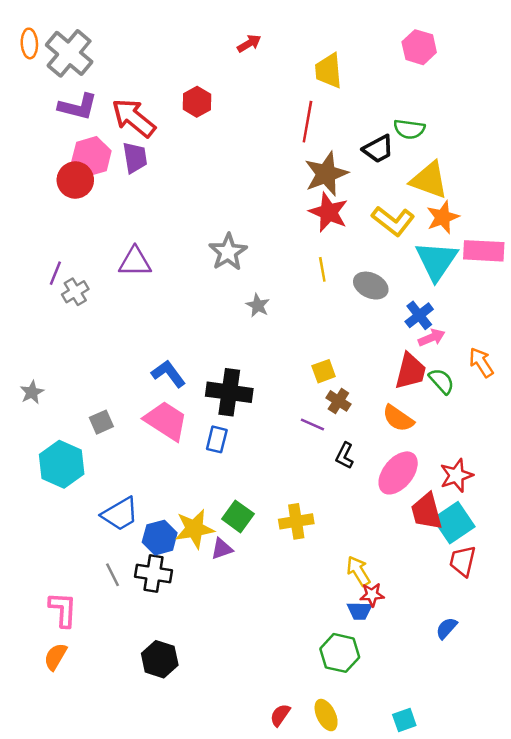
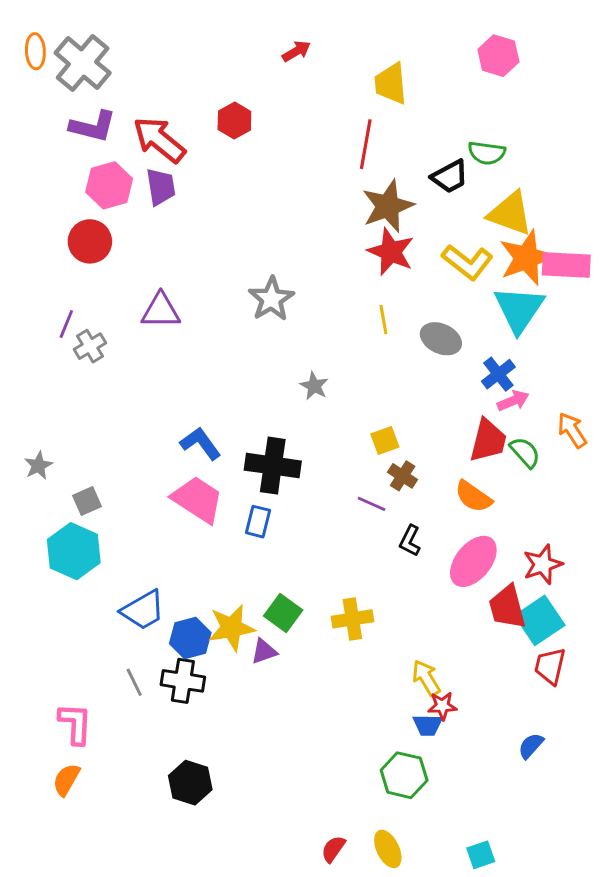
red circle: (75, 180) -> (90, 241), moved
orange star: (443, 217) -> (526, 258), size x1.4
pink rectangle: (484, 251) -> (566, 265), moved
gray star: (258, 305) -> (314, 386), moved
gray square: (101, 422) -> (87, 501), moved

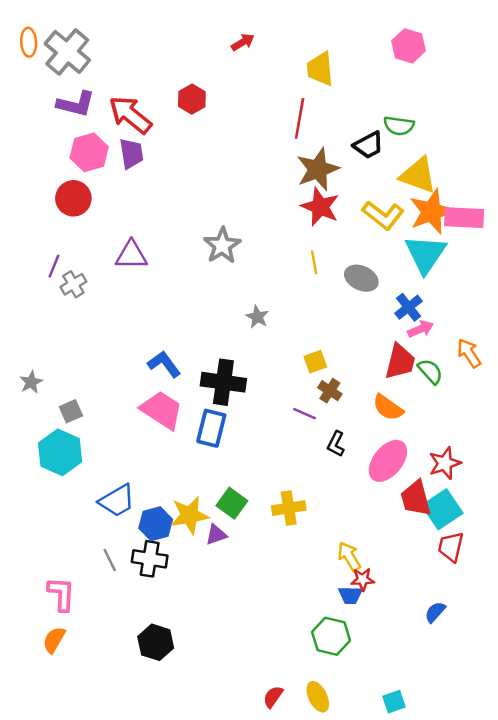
blue rectangle: (258, 522) -> (211, 428), size x1.4

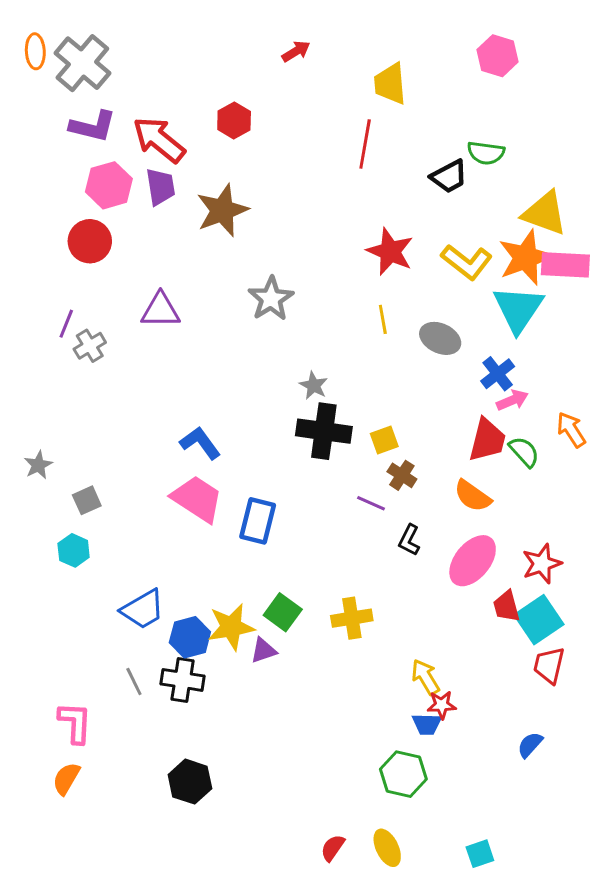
brown star: (318, 169) -> (222, 210), moved
yellow triangle: (418, 175) -> (545, 213), moved
black cross: (223, 382) -> (324, 431), moved
cyan hexagon: (60, 452) -> (74, 550), size x0.6
red trapezoid: (416, 498) -> (506, 606), size x0.7

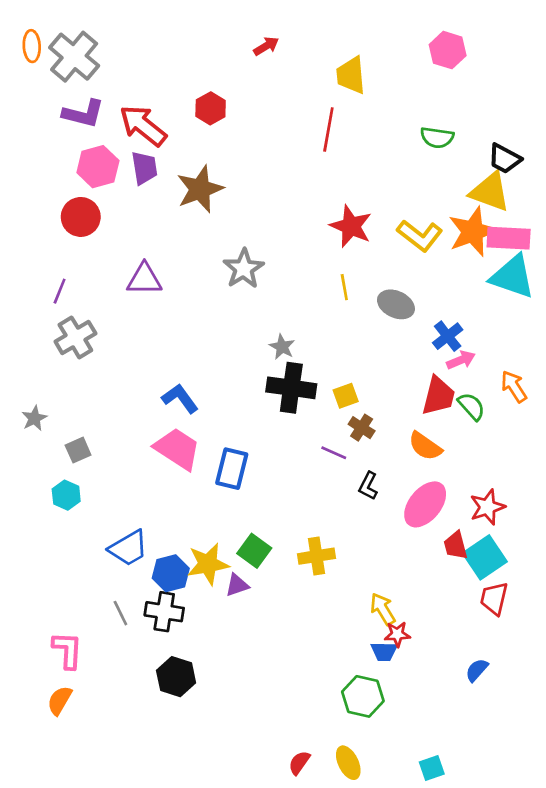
black trapezoid: (449, 176) -> (505, 159), moved, turned 56
cyan triangle: (518, 309) -> (513, 277), moved, turned -45
gray cross: (90, 346) -> (75, 338), moved, size x1.4
black hexagon: (190, 782) -> (176, 677), moved

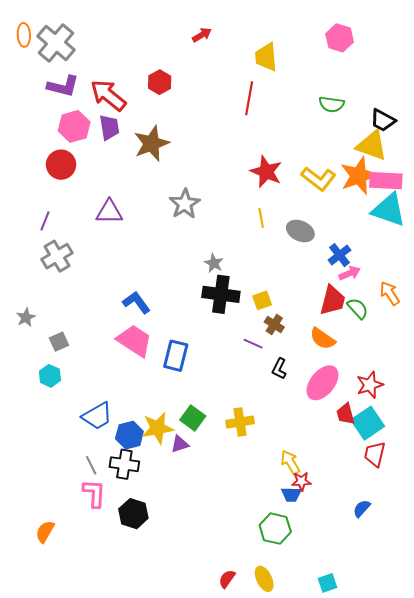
pink L-shape: (67, 650) -> (94, 493), moved

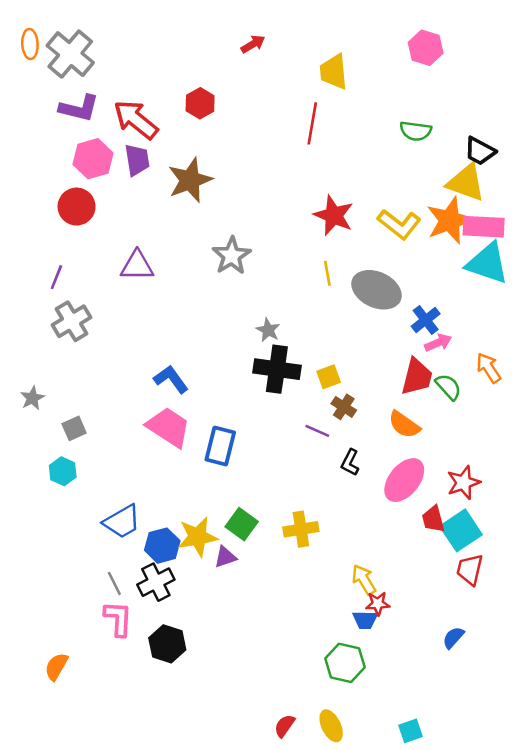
gray ellipse: (300, 231) -> (377, 290), size x1.4
black cross: (124, 464) -> (156, 582), turned -36

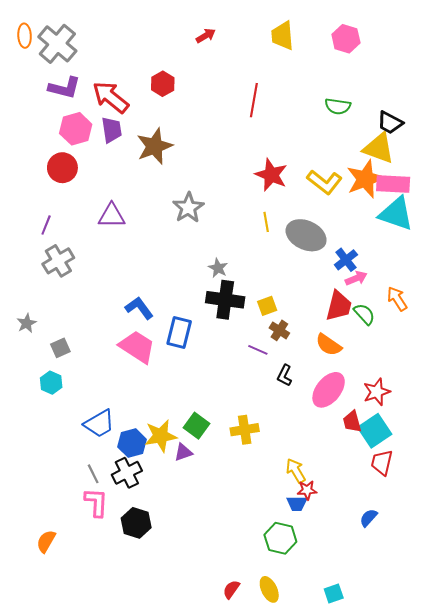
yellow trapezoid: (334, 72) -> (282, 36), moved
blue rectangle: (220, 446) -> (179, 332), moved

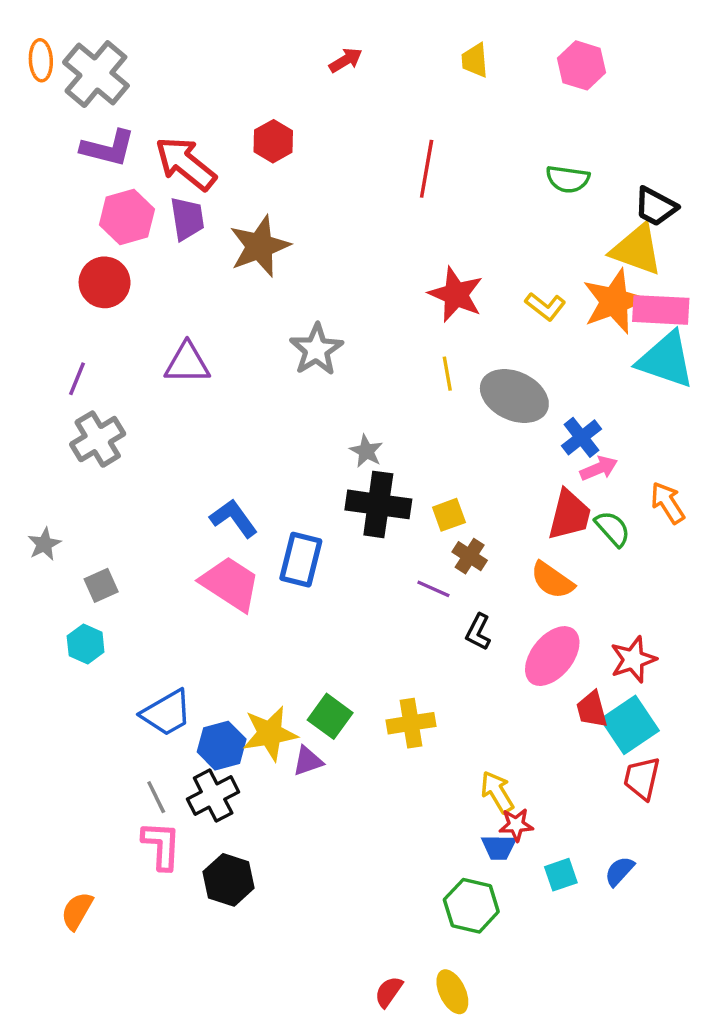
yellow trapezoid: (282, 36) -> (475, 60), size x0.7
yellow L-shape: (324, 182) -> (545, 306), size x0.7
cyan square: (334, 594) -> (561, 875), moved

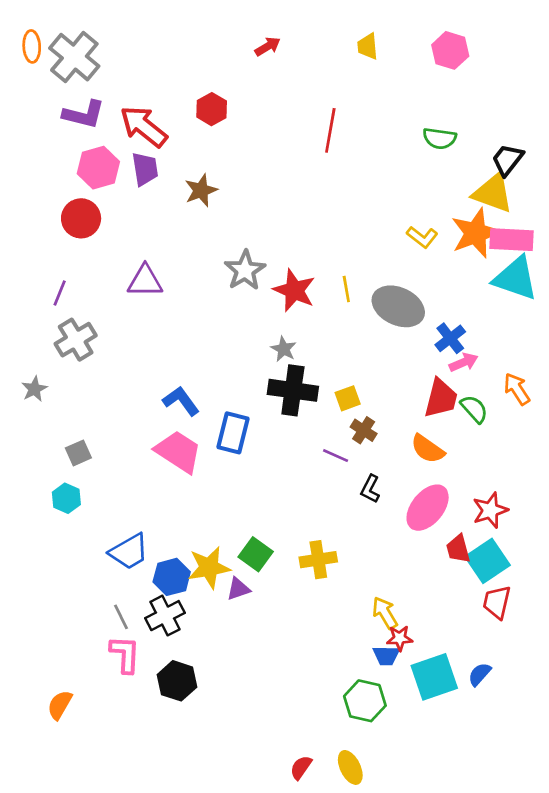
black trapezoid: (656, 207) -> (508, 160), turned 100
brown star: (260, 246) -> (201, 190), size x0.7
red star: (456, 294) -> (294, 290), moved
gray star: (44, 544) -> (34, 389), moved
cyan square: (561, 875) -> (434, 677), size x1.8

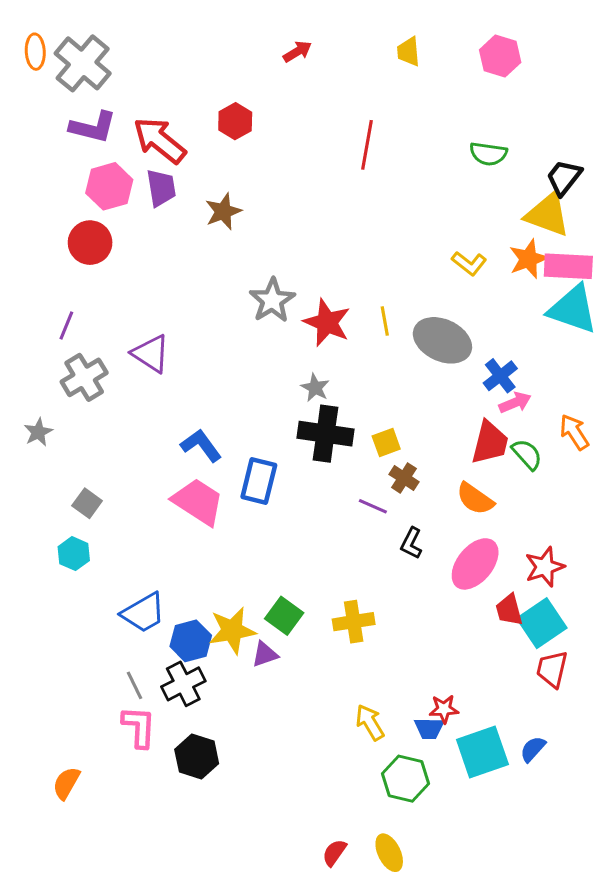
orange star: (476, 233) -> (528, 259), size x0.7
purple triangle: (145, 281) -> (151, 354), moved, turned 33
gray square: (78, 453) -> (87, 503), turned -30
yellow arrow: (385, 613) -> (370, 722), moved

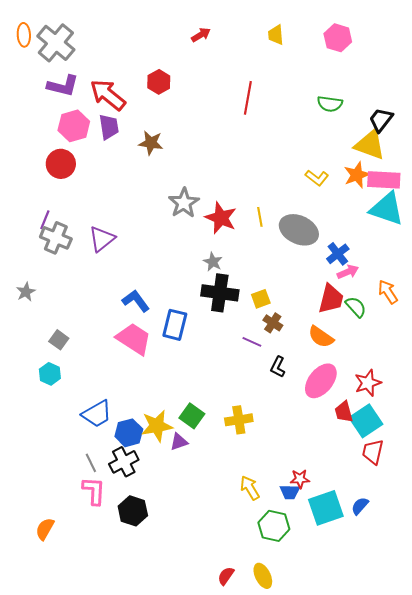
brown star: (223, 211) -> (151, 143), turned 30
purple triangle: (151, 354) -> (102, 239), turned 48
gray cross: (84, 377) -> (56, 238), moved, turned -36

